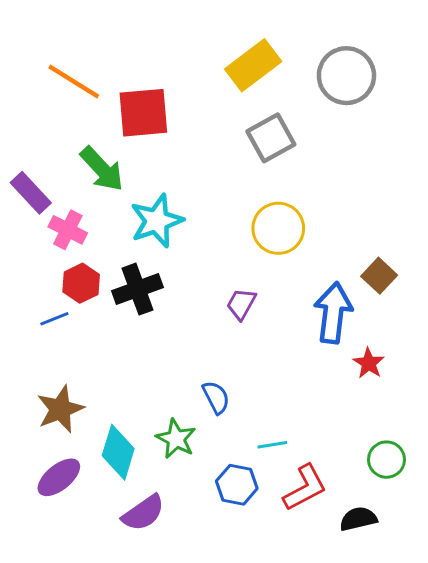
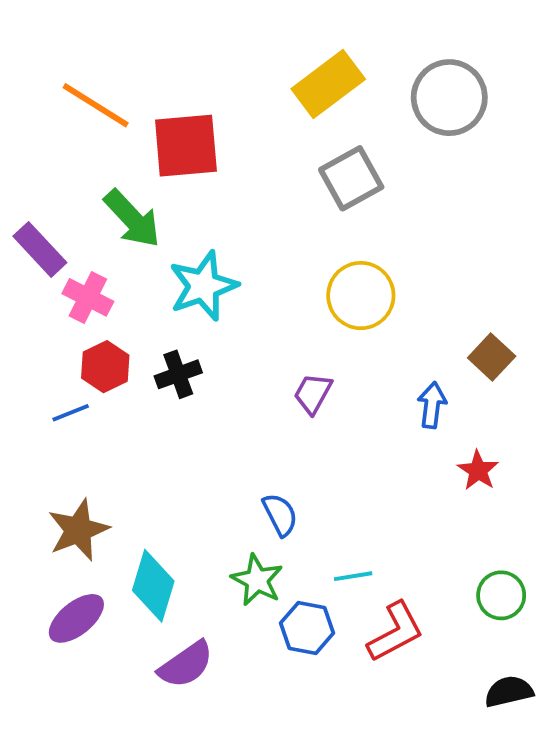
black cross: (137, 289) -> (178, 374), size x0.7
blue arrow: (333, 313) -> (432, 405), size x0.6
green star: (176, 439) -> (257, 580), moved
black semicircle: (358, 519) -> (509, 691), moved

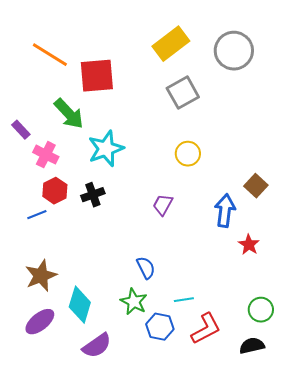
purple rectangle: (40, 249) -> (21, 130), size x0.7
yellow circle: (361, 296) -> (188, 154), size x0.7
blue arrow: (432, 405) -> (225, 211), size x1.4
black semicircle: (509, 691) -> (252, 346), moved

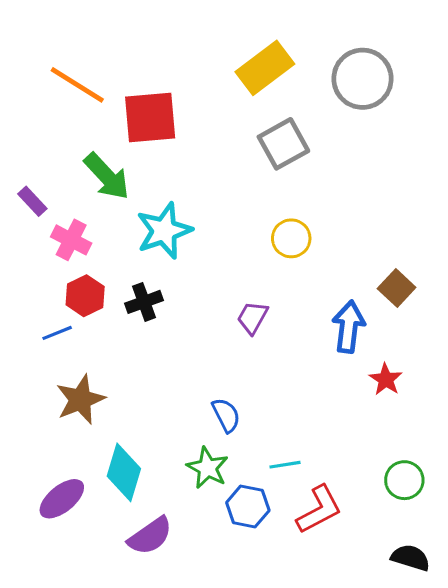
brown star: (41, 276) -> (80, 400), moved
black semicircle: (252, 346) -> (411, 558), moved, turned 30

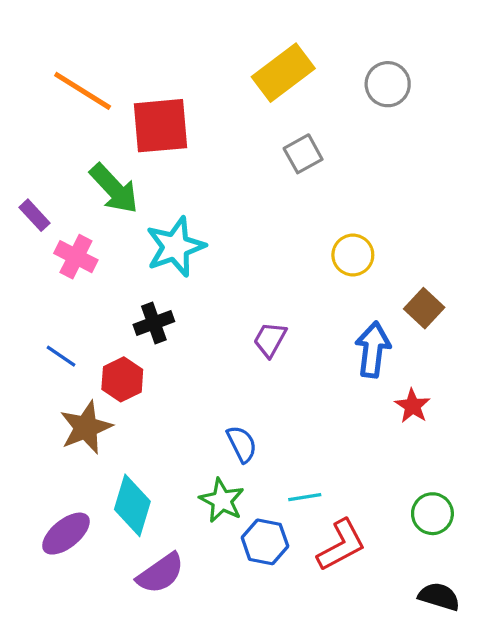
gray circle: (362, 79) -> (388, 84), size x0.7
gray square: (283, 144) -> (303, 154), size x0.7
yellow circle: (291, 238) -> (353, 255), moved
red hexagon: (85, 296) -> (122, 379), moved
blue line: (57, 333) -> (61, 356), turned 56

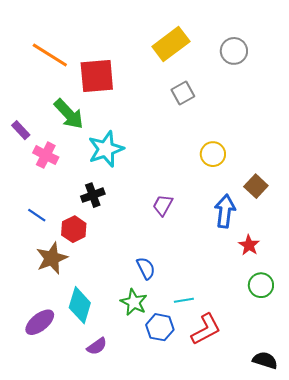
green circle: (432, 514) -> (261, 285), moved
purple semicircle: (161, 573) -> (97, 346), size x0.7

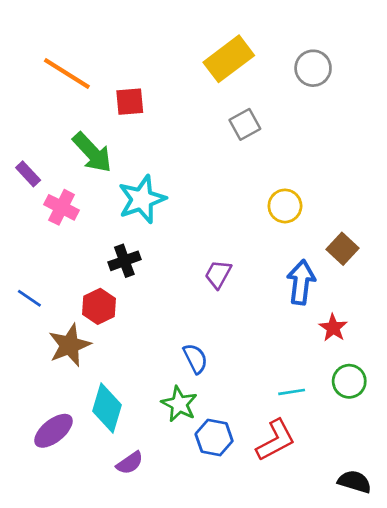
red square: (97, 76) -> (130, 102), size x0.6
blue line: (37, 215) -> (29, 298), moved
cyan line: (184, 300) -> (292, 392), moved

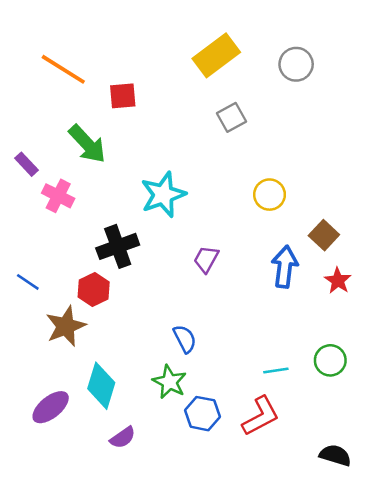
cyan star: (142, 199) -> (163, 195), moved
black cross: (124, 261) -> (118, 246), size x1.4
red star: (333, 328) -> (338, 281), moved

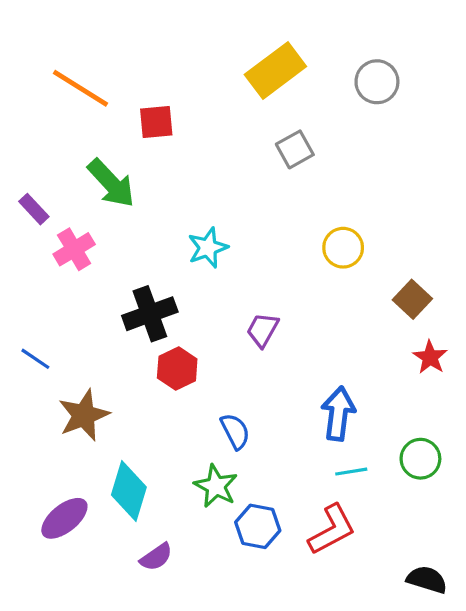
cyan star: (163, 195) -> (208, 248), size x0.7
pink cross: (58, 196) -> (74, 249), turned 32
blue arrow: (285, 267) -> (338, 414), moved
red hexagon: (94, 289) -> (177, 369), moved

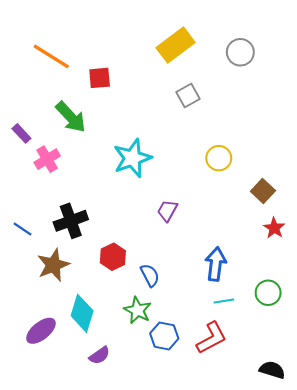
cyan star: (208, 248) -> (132, 158), size x1.5
black cross: (150, 314) -> (71, 221), moved
red hexagon: (177, 369) -> (113, 257), moved

